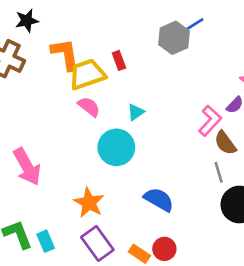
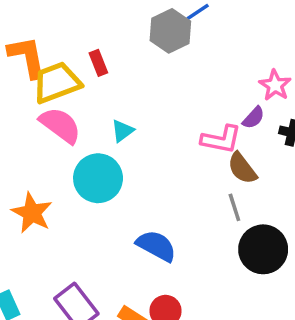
pink semicircle: (89, 107) -> (60, 125), size x1.4
pink L-shape: (210, 121) -> (221, 139), turned 60
orange star: (89, 203) -> (32, 213), moved

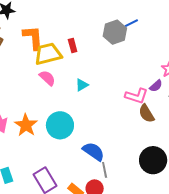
pink semicircle: (60, 125) -> (47, 78), size x0.7
cyan circle: (98, 178) -> (60, 125), moved
gray line: (234, 207) -> (105, 170), moved

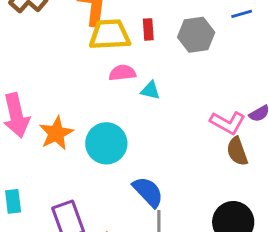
gray hexagon: (115, 32) -> (196, 35), moved
pink semicircle: (47, 78) -> (122, 73), moved, turned -60
cyan triangle: (82, 85) -> (150, 90), turned 32

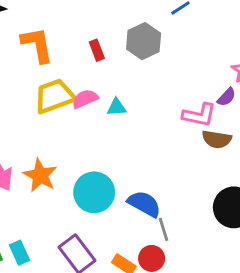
yellow trapezoid: (110, 35) -> (54, 96), moved
cyan circle: (106, 143) -> (94, 192), moved
brown semicircle: (237, 151) -> (217, 139), turned -44

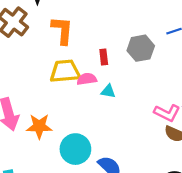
red rectangle: (97, 50) -> (104, 57), moved
orange star: (40, 175) -> (39, 126), turned 30

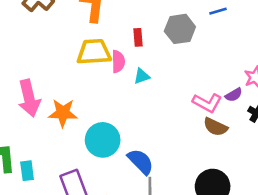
pink semicircle: (87, 79) -> (118, 62), turned 96
cyan triangle: (108, 91) -> (142, 76), turned -32

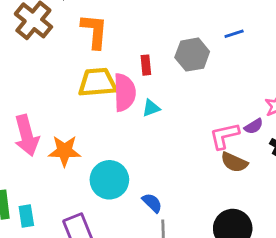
pink semicircle: (118, 62) -> (125, 92), size x1.5
pink L-shape: (207, 103) -> (224, 136), turned 140
blue semicircle: (141, 162) -> (152, 203), size x0.7

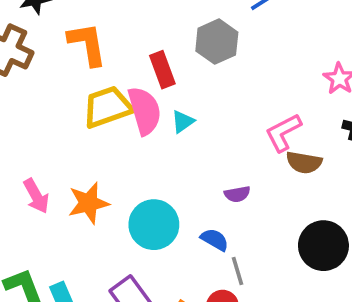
red rectangle: (146, 65) -> (162, 70), size x1.4
purple semicircle: (254, 126) -> (237, 194), moved, turned 36
pink arrow: (27, 135) -> (36, 196), size x0.7

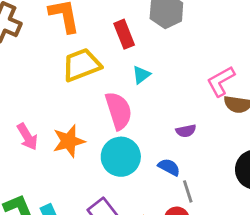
pink semicircle: (145, 111) -> (119, 111), moved

